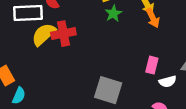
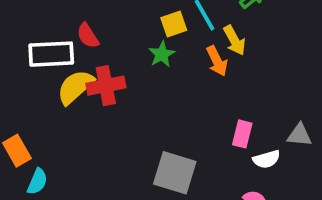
green star: (113, 14) -> (162, 54), moved
orange arrow: (153, 18) -> (217, 61), moved

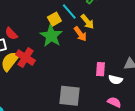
green star: (162, 54) -> (51, 36), size x1.6
red cross: (106, 86) -> (25, 58), turned -36
white semicircle: (267, 159) -> (115, 80), turned 40

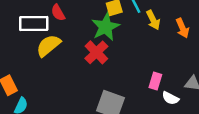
orange arrow: (80, 34) -> (182, 28), moved
red cross: (25, 58) -> (96, 52), moved

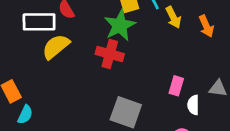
red cross: (96, 52) -> (110, 54), turned -30
white semicircle: (170, 98) -> (193, 105), turned 63

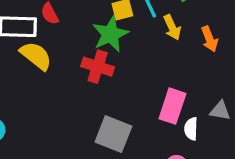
yellow semicircle: (56, 47) -> (36, 56), turned 76
pink rectangle: (176, 86) -> (172, 106), size x1.5

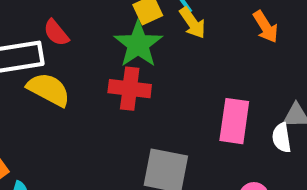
yellow arrow: (172, 27) -> (192, 23), moved
white semicircle: (191, 129) -> (282, 138), moved

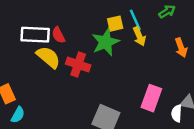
red semicircle: (56, 33) -> (58, 35), moved
red cross: (130, 89) -> (78, 64), moved

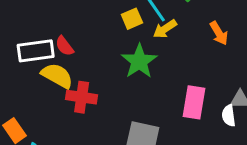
yellow arrow: (139, 36) -> (165, 29), turned 90
green star: (105, 42) -> (139, 61), moved
red cross: (78, 64) -> (82, 97), moved

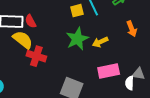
yellow arrow: (165, 29) -> (100, 42), moved
pink rectangle: (194, 102) -> (109, 71), turned 60

